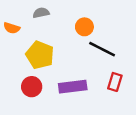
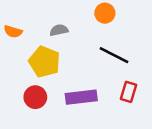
gray semicircle: (41, 13) -> (59, 30), moved
orange circle: (84, 27) -> (105, 13), moved

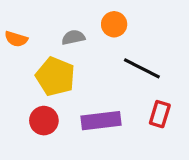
orange circle: (105, 13) -> (114, 24), moved

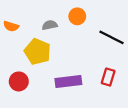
black line: (142, 68) -> (111, 37), moved
red circle: (44, 121) -> (19, 81), moved

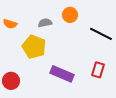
red circle: (19, 81) -> (11, 81), moved
purple rectangle: (68, 81) -> (62, 74), turned 30

